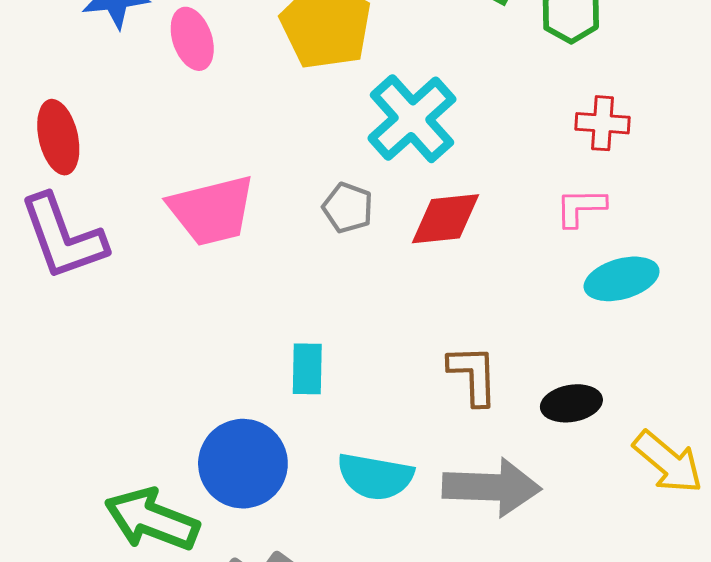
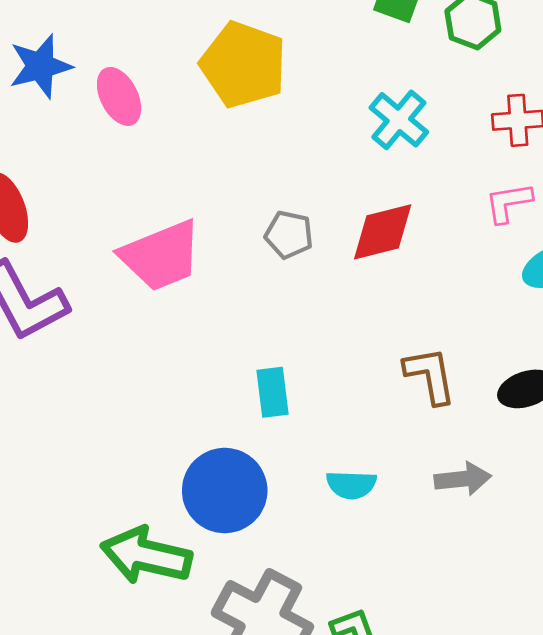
cyan cross: (412, 119) -> (399, 120), moved, size x0.7
cyan semicircle: (375, 477) -> (351, 485), size x0.7
gray arrow: (492, 487) -> (463, 479), size x0.6

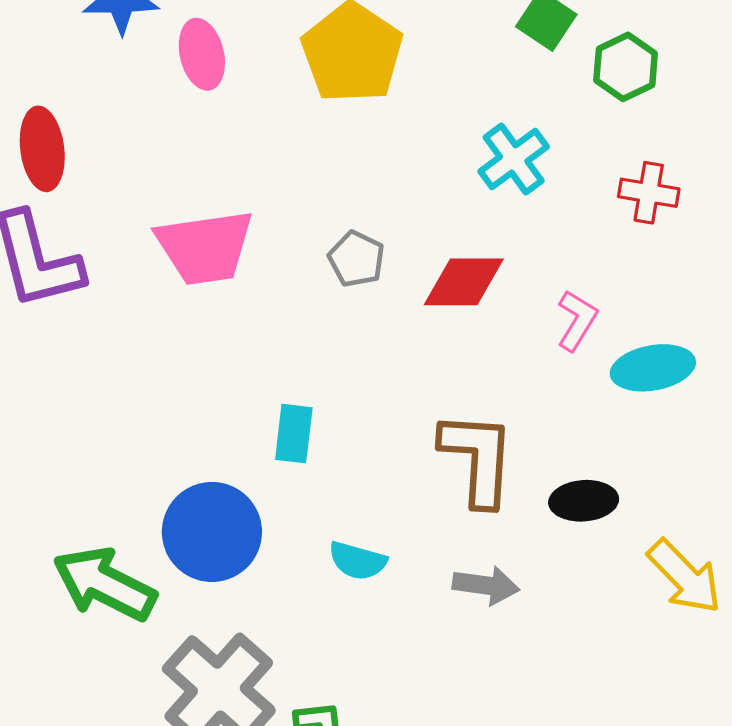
pink L-shape: (509, 203) -> (577, 320), moved, turned 117
brown L-shape: (430, 375) -> (478, 458), size x1.4

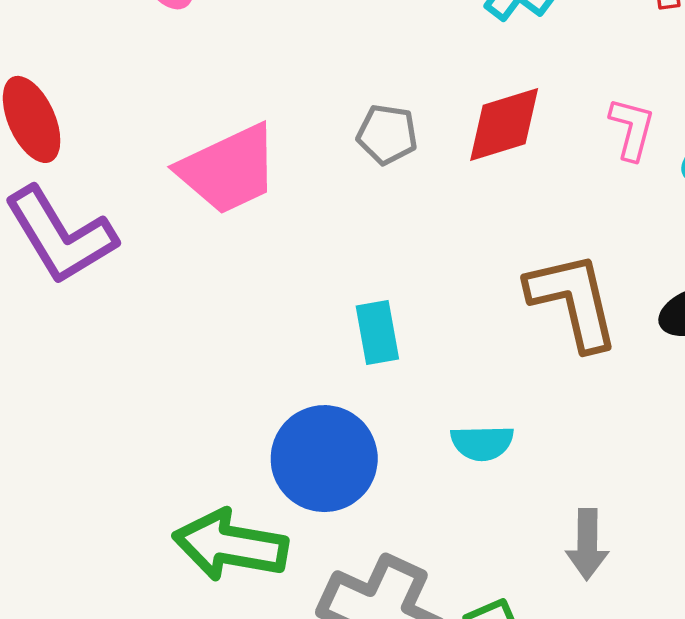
gray arrow: (486, 585) -> (587, 544), moved, turned 100

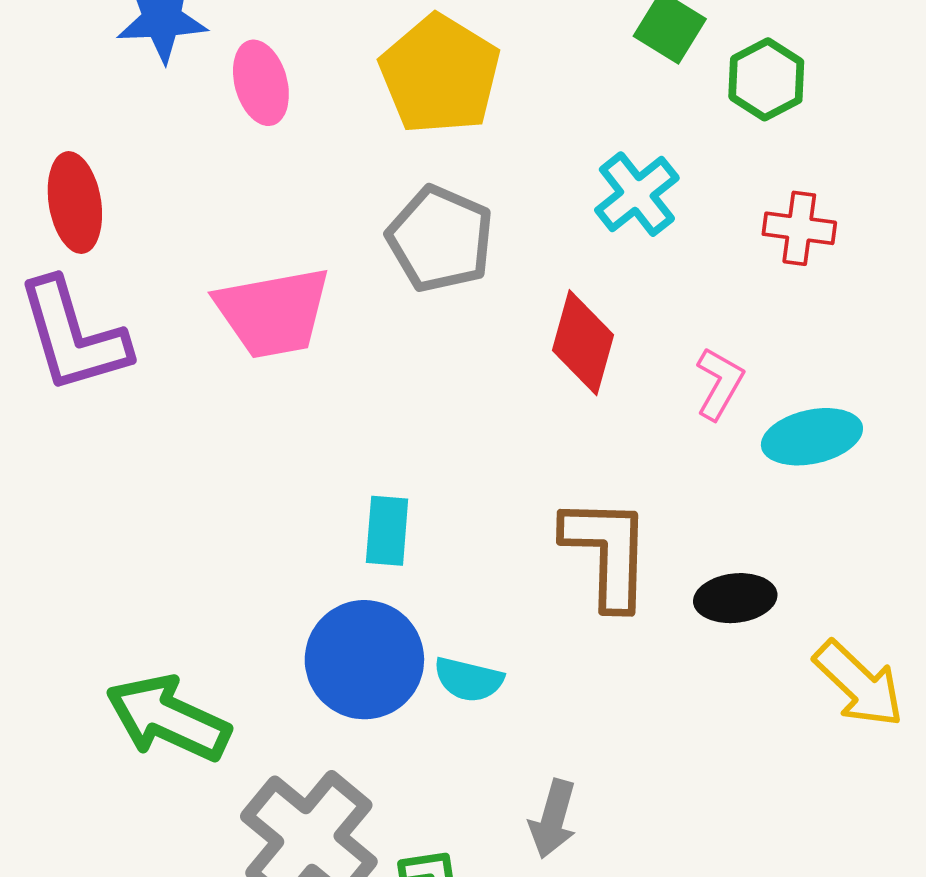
red diamond: (504, 124) -> (583, 343), turned -72
gray pentagon: (387, 134) -> (440, 239), moved, size x1.6
blue circle: (324, 459) -> (364, 660), moved

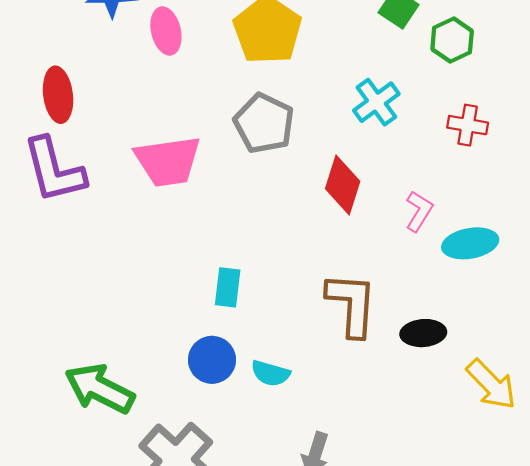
blue circle: (364, 660) -> (212, 360), size x0.7

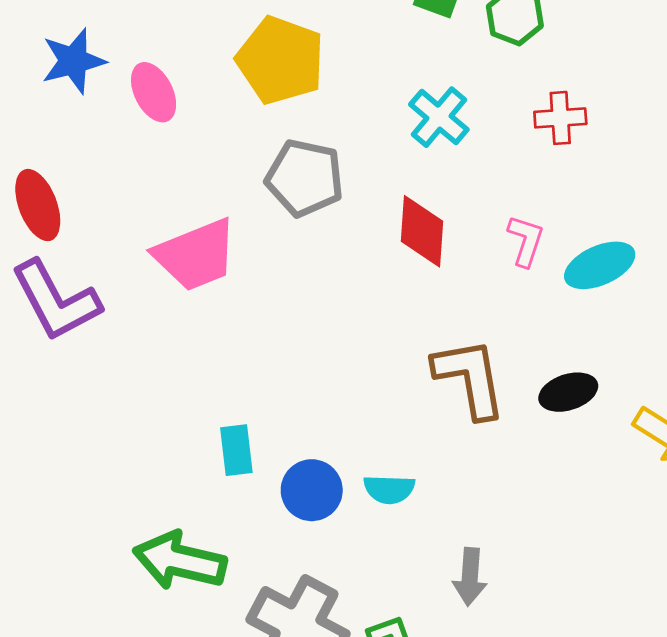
cyan rectangle: (228, 287) -> (236, 450), moved

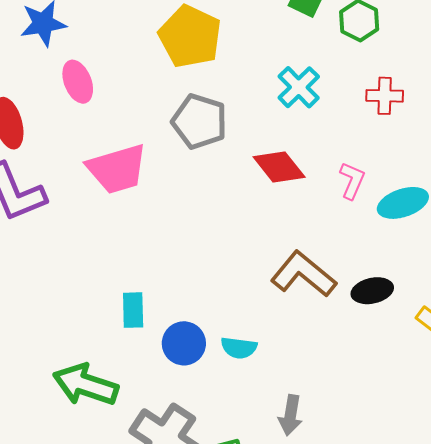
pink ellipse: (154, 92) -> (78, 82), moved
red diamond: (422, 231) -> (279, 167), turned -48
brown L-shape: (470, 378) -> (303, 274), turned -46

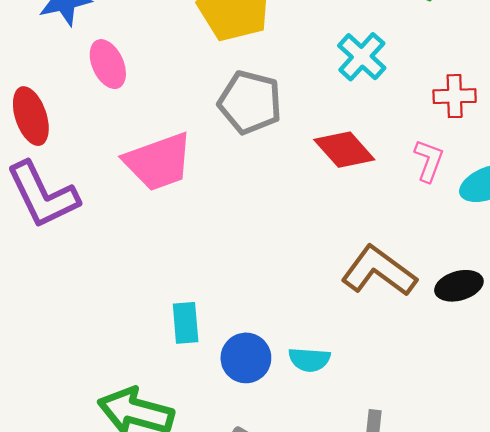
red cross: (385, 96) -> (455, 96), moved

